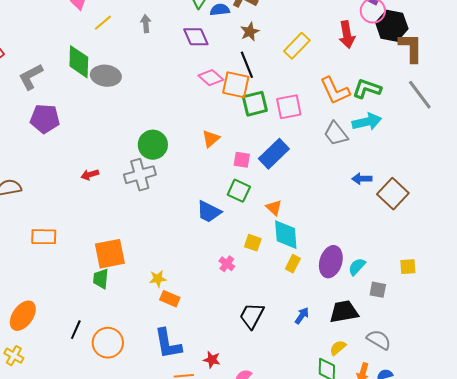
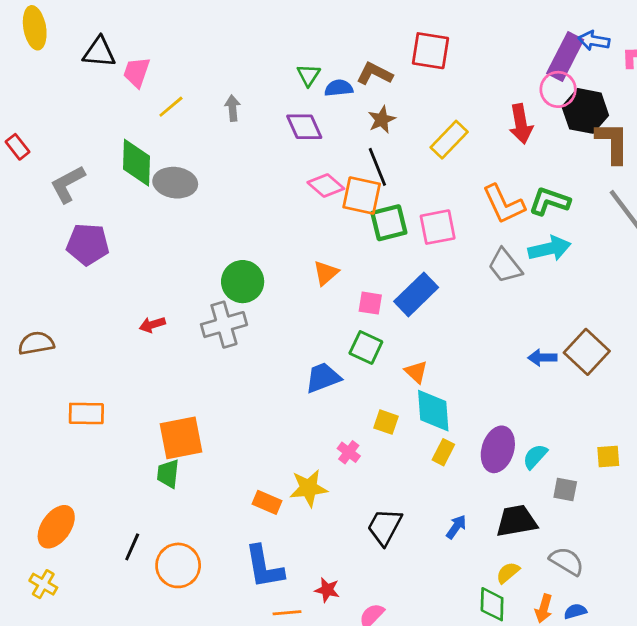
blue arrow: (362, 179) -> (542, 358), moved
blue trapezoid: (209, 212) -> (323, 378), turned 132
yellow star: (158, 279) -> (309, 488), moved, size x1.5

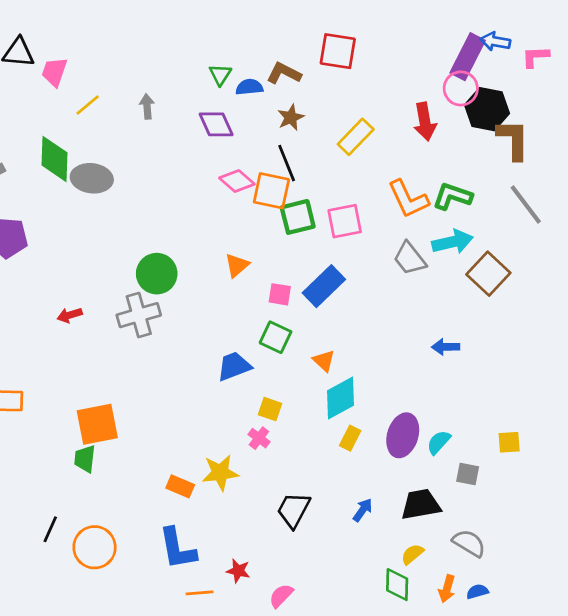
brown square: (587, 352) -> (488, 274), moved
cyan diamond: (433, 411) -> (341, 398), turned 66
yellow square: (386, 422) -> (270, 409), moved

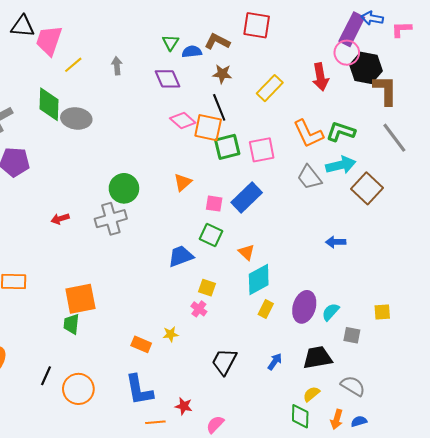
pink trapezoid: (54, 72) -> (49, 40), size x1.4
brown star: (291, 117) -> (222, 74), turned 30
yellow star: (220, 473) -> (171, 334), size x0.6

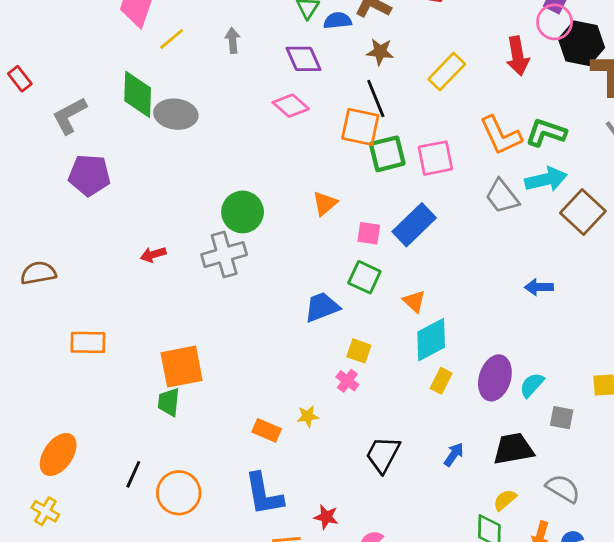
pink diamond: (183, 120) -> (291, 106), moved

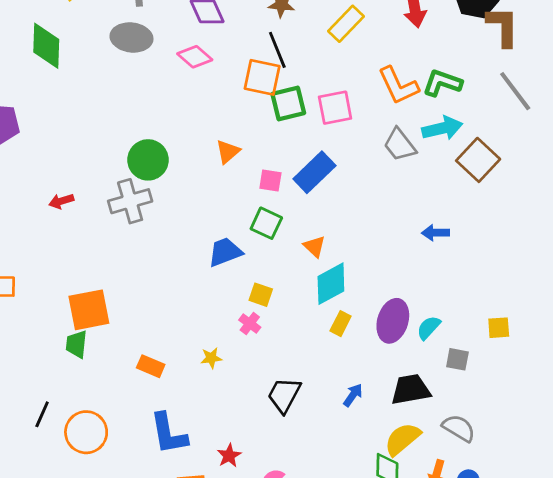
gray ellipse: (176, 114) -> (131, 37), moved
orange rectangle: (267, 430) -> (151, 366), moved
yellow semicircle: (505, 500) -> (402, 439), size x1.6
red star: (326, 517) -> (229, 456), turned 30

